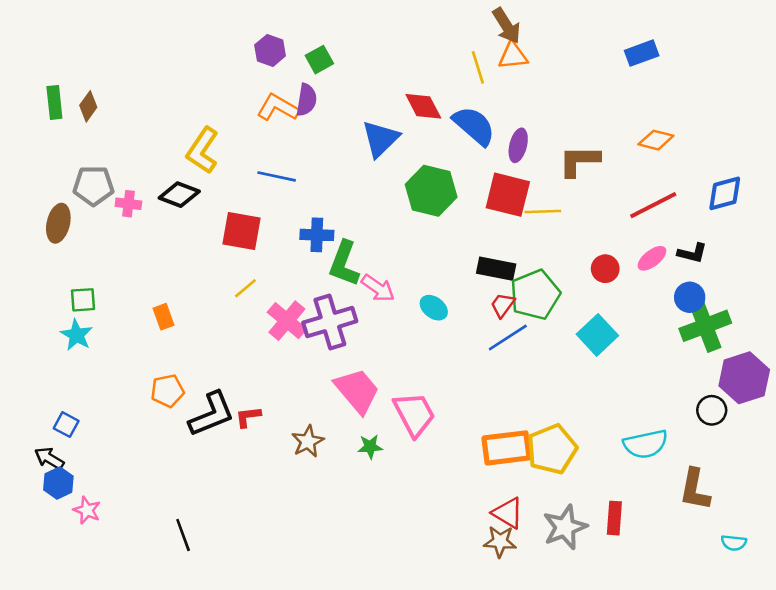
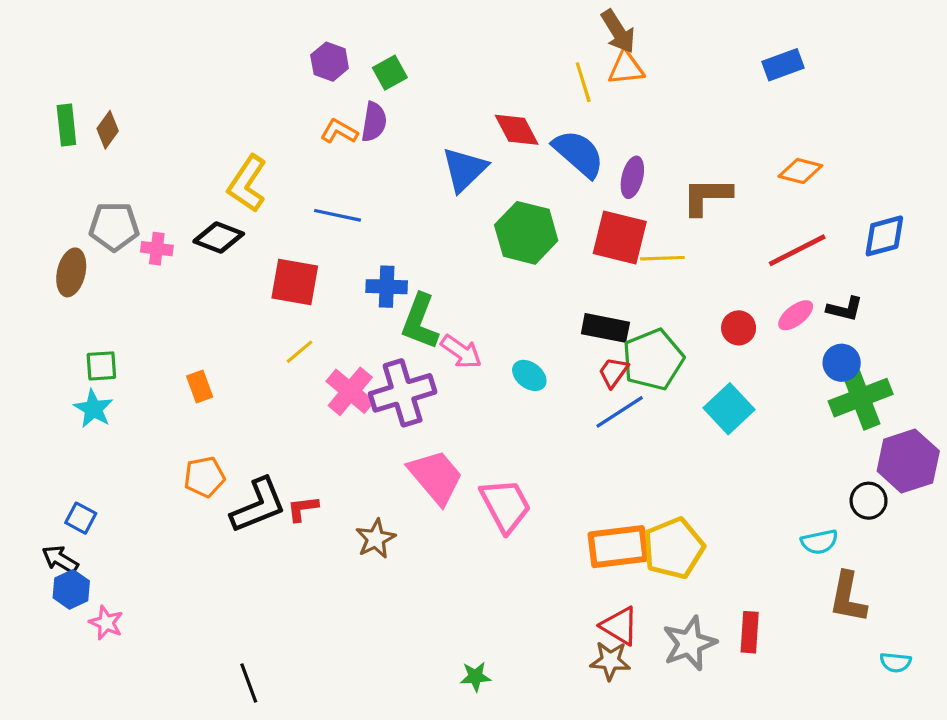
orange L-shape: (278, 108) -> (339, 131), size x0.7
cyan semicircle: (645, 444) -> (819, 542), moved, size x0.7
green star: (370, 447) -> (475, 677), moved
black line: (183, 535) -> (249, 683), moved

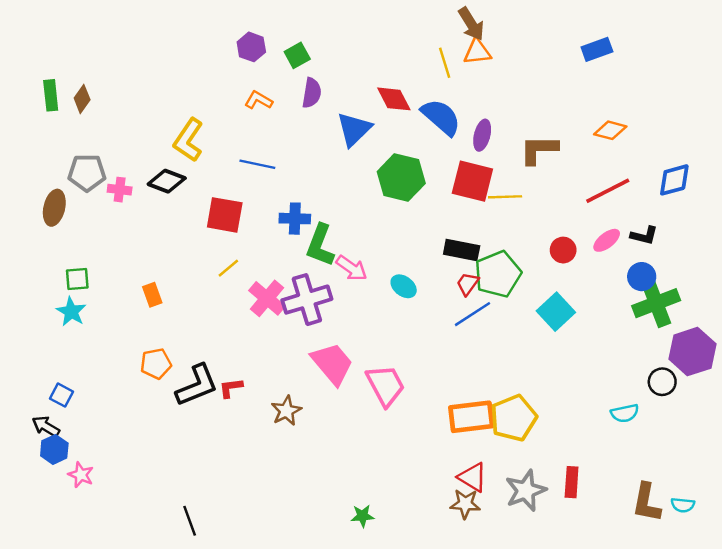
purple semicircle: (374, 122) -> (312, 93), moved
brown L-shape: (848, 597) -> (646, 503), moved

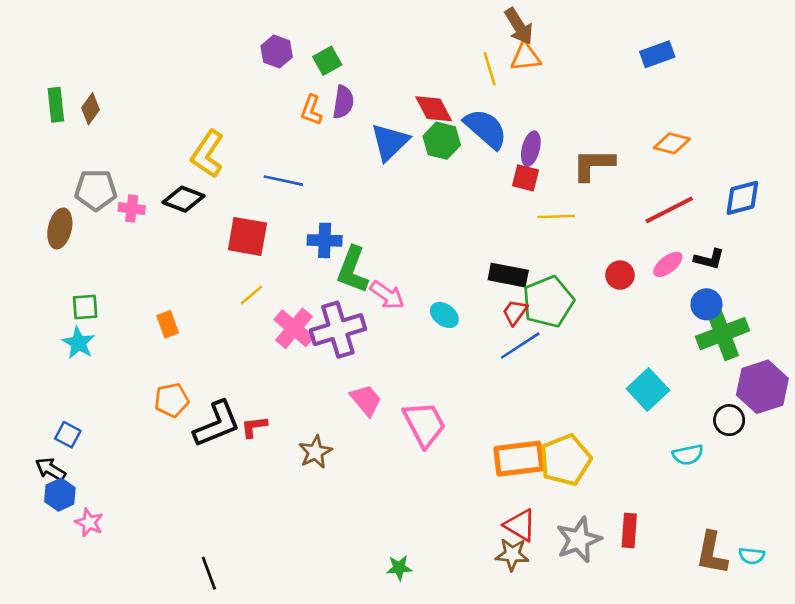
orange L-shape: (259, 100) -> (311, 110), moved, turned -100
green hexagon: (401, 177) -> (442, 141), moved, size x0.7
red square: (472, 181) -> (526, 178), moved, size x0.6
cyan square: (556, 312) -> (648, 389), moved
pink trapezoid: (332, 364) -> (366, 400), size x0.7

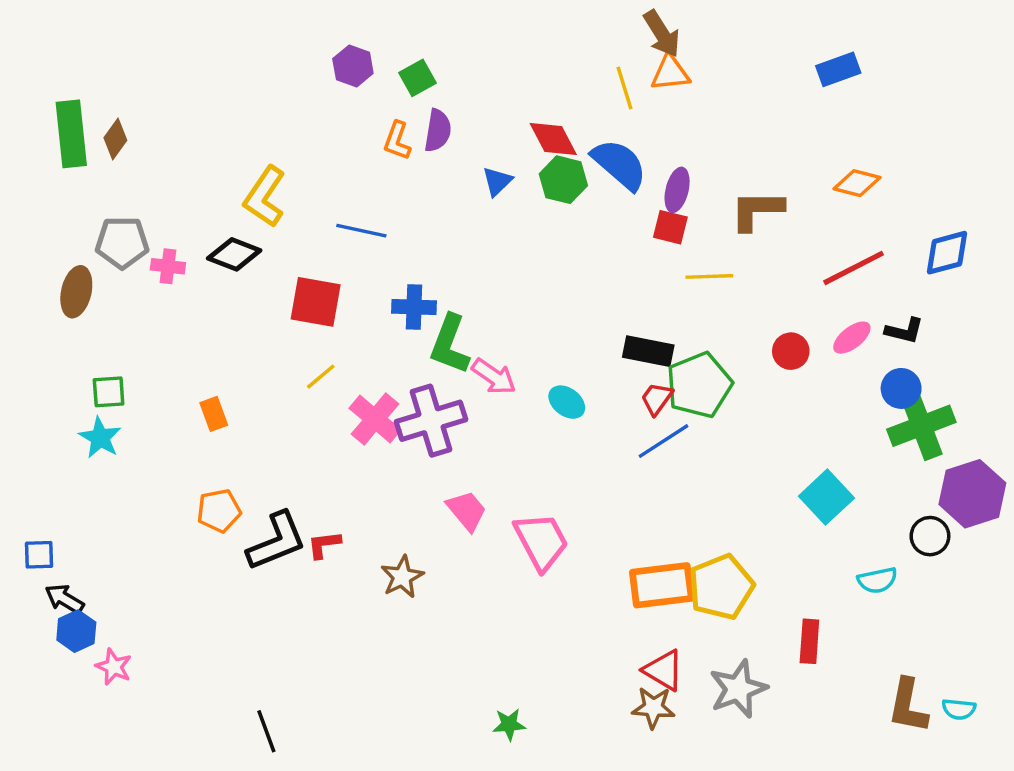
green rectangle: (56, 105) -> (71, 134), size x1.5
blue triangle: (390, 142) -> (497, 181), size x0.6
blue square: (68, 435) -> (39, 555), moved, turned -30
red rectangle: (629, 531) -> (809, 641), moved

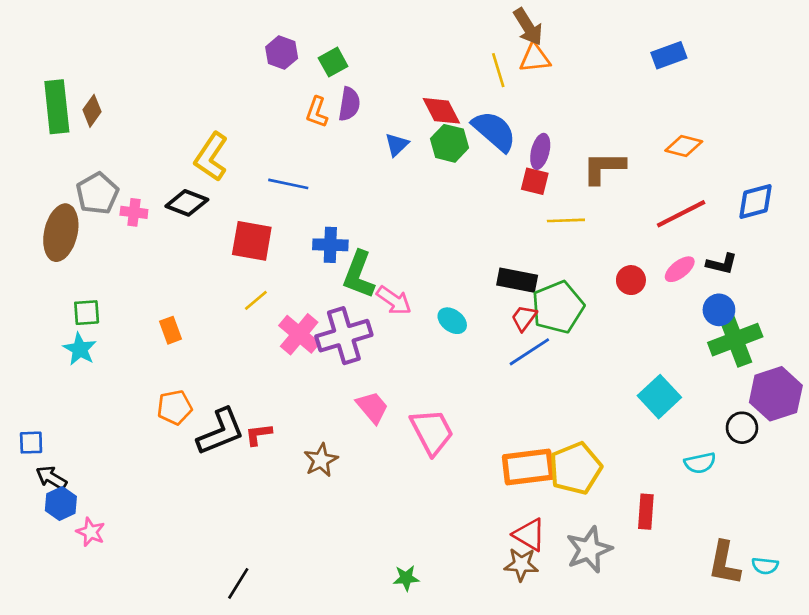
gray pentagon: (122, 243) -> (97, 193), turned -30
brown ellipse: (76, 292) -> (61, 233), size x1.4
black line: (266, 731) -> (238, 583), moved, turned 52

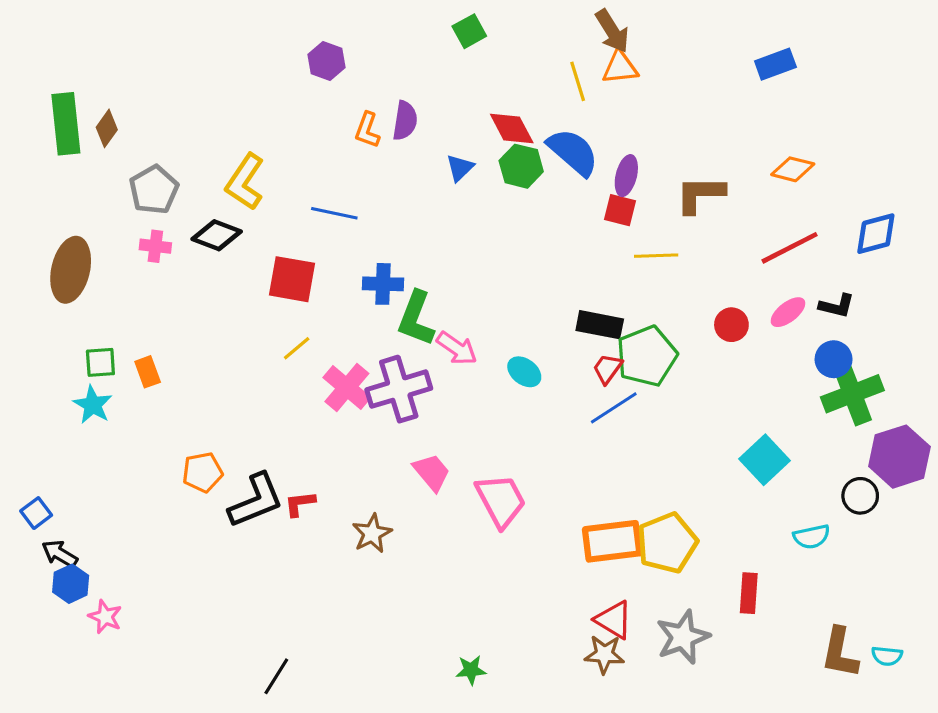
green square: (333, 62) -> (469, 31), moved
gray pentagon: (97, 193) -> (154, 190), moved
orange rectangle: (171, 330) -> (148, 372), moved
blue square: (31, 443) -> (36, 513), turned -35

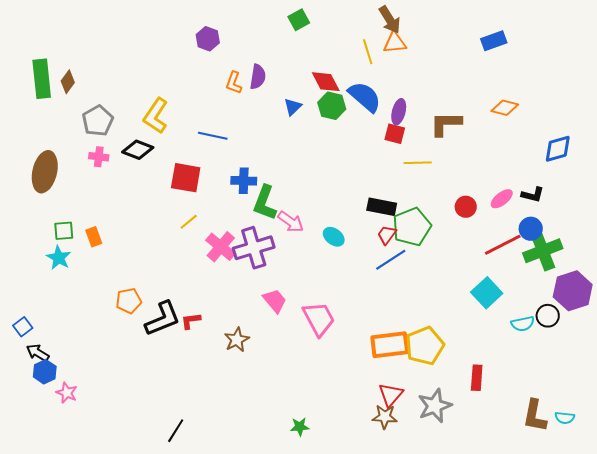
red line: (790, 248) -> (503, 245), moved
cyan semicircle: (812, 537) -> (523, 324), moved
red triangle: (614, 620) -> (391, 395), turned 40

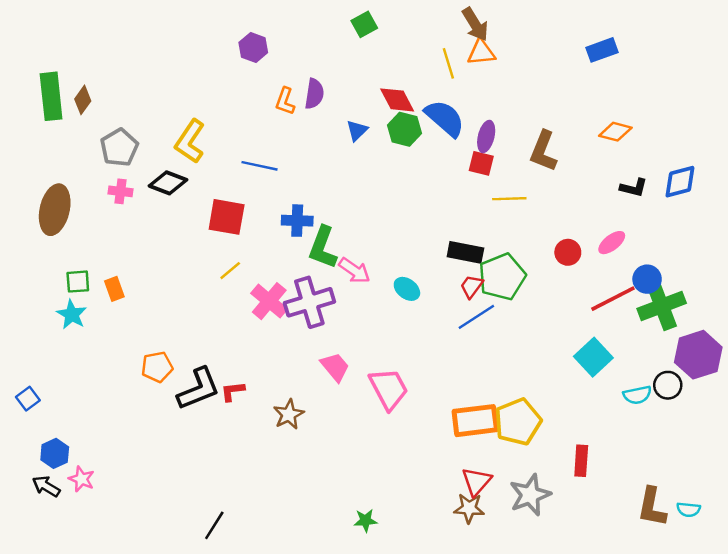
brown L-shape: (446, 124) -> (543, 151), turned -68
black L-shape: (533, 195) -> (634, 188), moved
black arrow: (38, 353) -> (46, 486), moved

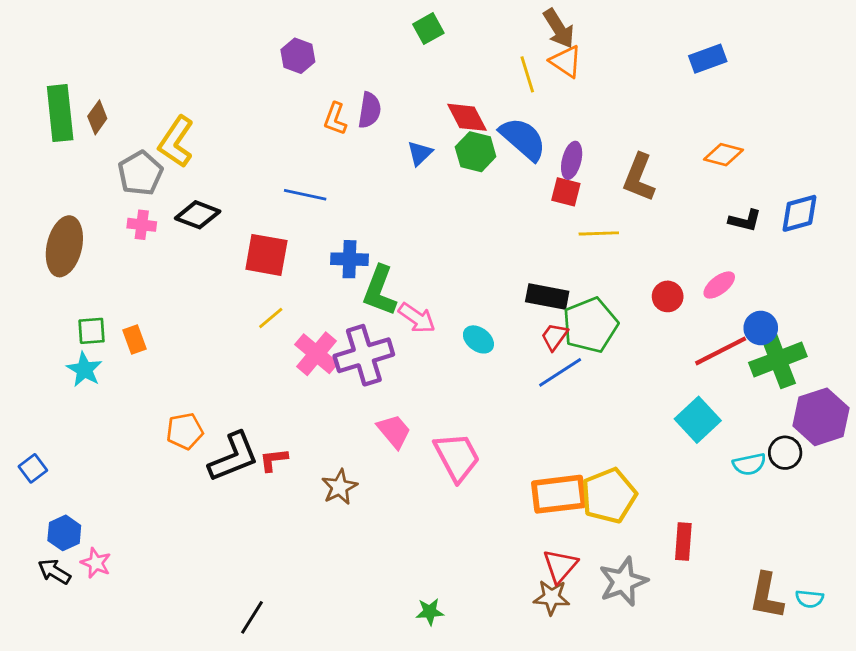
orange triangle: (481, 52) -> (566, 61), turned 40
yellow L-shape: (190, 141) -> (176, 142), moved

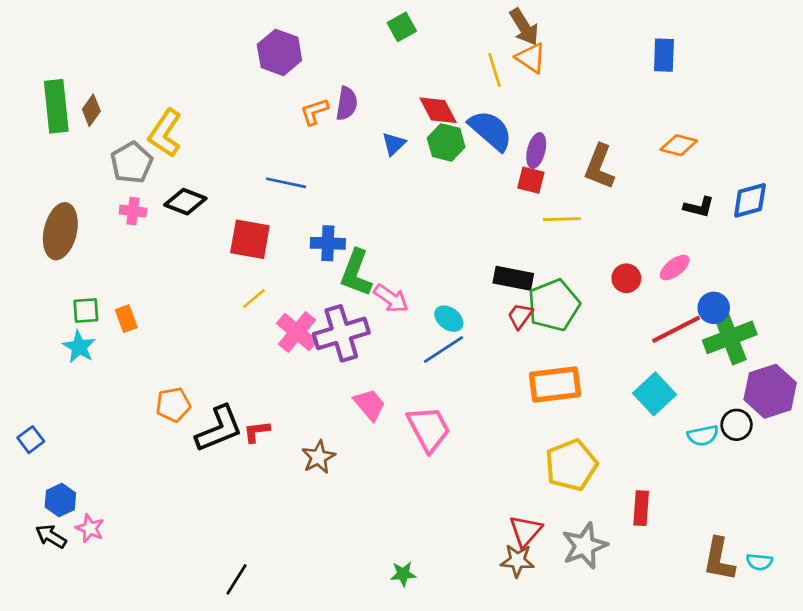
purple hexagon: (298, 56) -> (279, 52), size x1.4
blue rectangle: (708, 59) -> (664, 55), turned -68
orange L-shape: (335, 119) -> (314, 112), turned 52
blue line: (560, 372) -> (443, 350), moved
orange rectangle: (559, 494) -> (555, 384), moved

